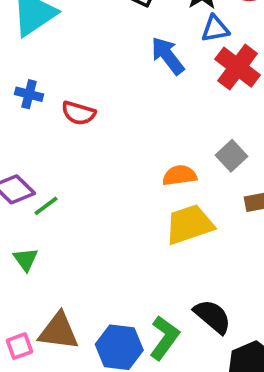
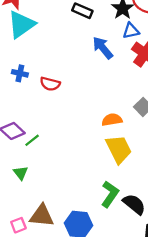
yellow trapezoid: (189, 224) -> (119, 149), turned 84
green L-shape: (164, 338) -> (110, 194), moved

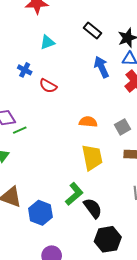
cyan triangle: (21, 25) -> (47, 42), moved, size x0.6
orange semicircle: (112, 120) -> (88, 122), moved

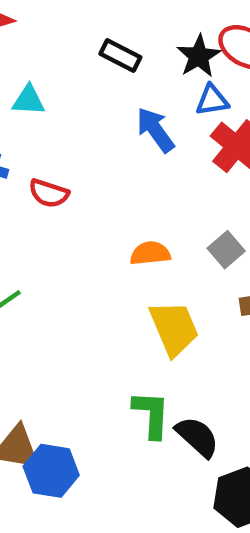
cyan triangle: (47, 42) -> (29, 100), turned 35
green L-shape: (74, 194) -> (151, 414), turned -35
blue hexagon: (40, 213) -> (51, 471), moved

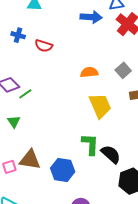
blue arrow: (155, 130) -> (91, 17), turned 130
blue hexagon: (51, 471) -> (63, 170), moved

